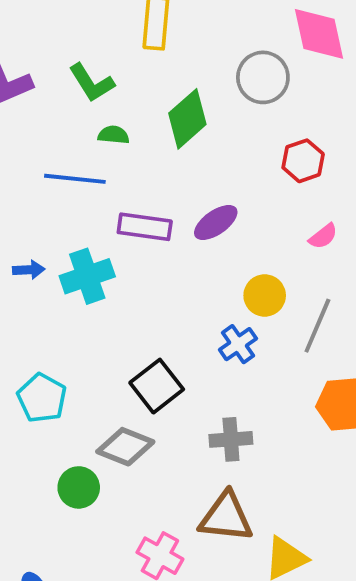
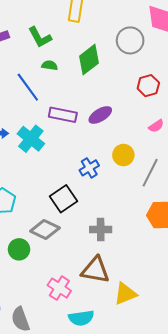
blue line: (75, 179) -> (28, 87), turned 44
cyan cross: (87, 276) -> (31, 139), turned -36
blue cross: (238, 344) -> (89, 168), moved

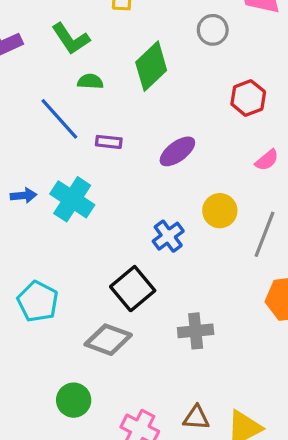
gray circle: (130, 40) -> (213, 30), size x0.7
purple rectangle: (63, 115) -> (109, 142), moved, size x0.6
green circle: (19, 249) -> (74, 400), moved
brown triangle: (95, 270) -> (196, 418), moved, size x0.6

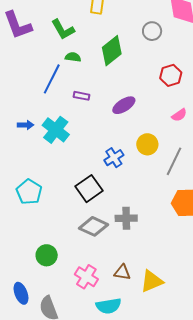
blue line: (59, 119) -> (52, 79), turned 64
gray diamond: (108, 340) -> (93, 226), moved

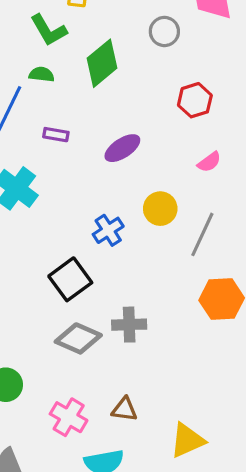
green L-shape: (63, 29) -> (49, 30), moved
yellow triangle: (152, 281) -> (187, 440), moved

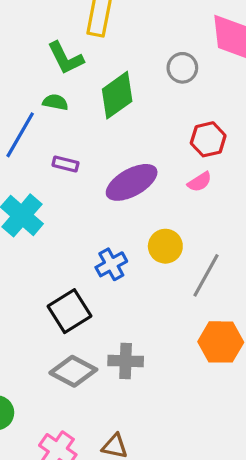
purple ellipse: (122, 148) -> (132, 182), size x1.4
pink semicircle: (209, 162) -> (200, 182), moved

